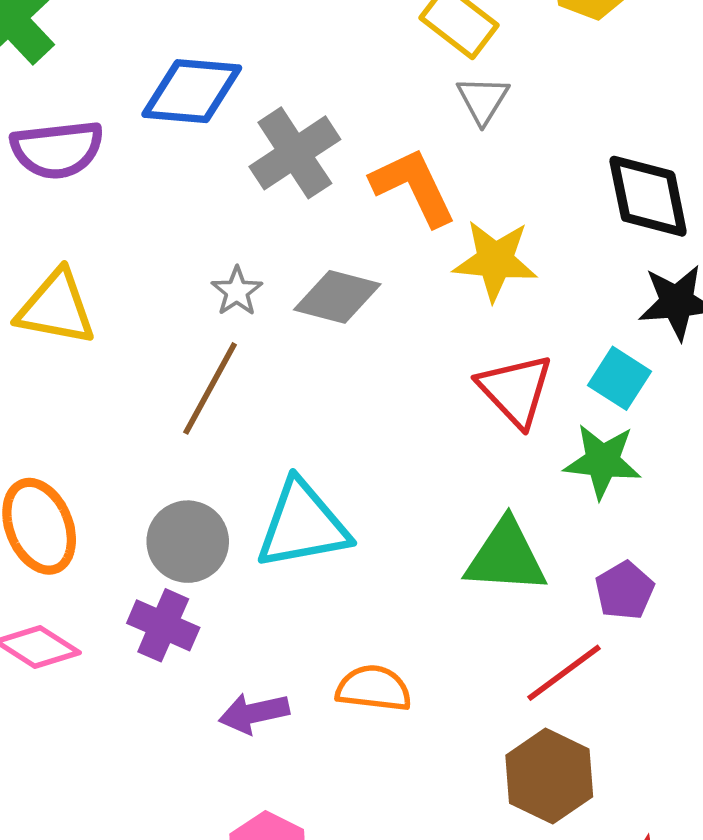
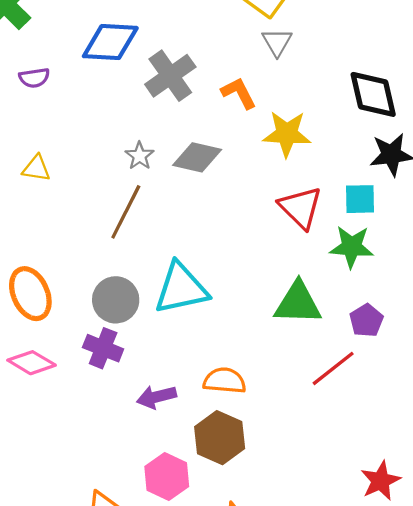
purple semicircle: (57, 149) -> (34, 78), size x0.6
orange L-shape: (413, 187) -> (239, 93), size x0.7
yellow triangle: (56, 308) -> (36, 168), size x0.6
cyan square: (619, 378) -> (360, 199), turned -32
brown hexagon: (549, 776) -> (220, 438), moved

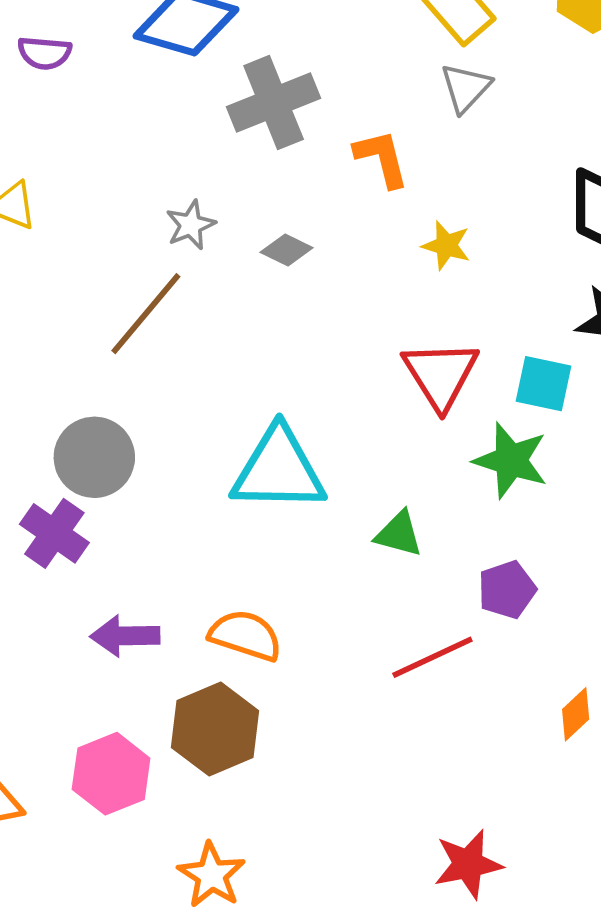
yellow star: (287, 134) -> (446, 245), size x0.6
gray diamond: (197, 157) -> (287, 250), size x0.6
cyan triangle: (181, 288) -> (278, 470), moved
green triangle: (298, 303) -> (399, 534), size x0.6

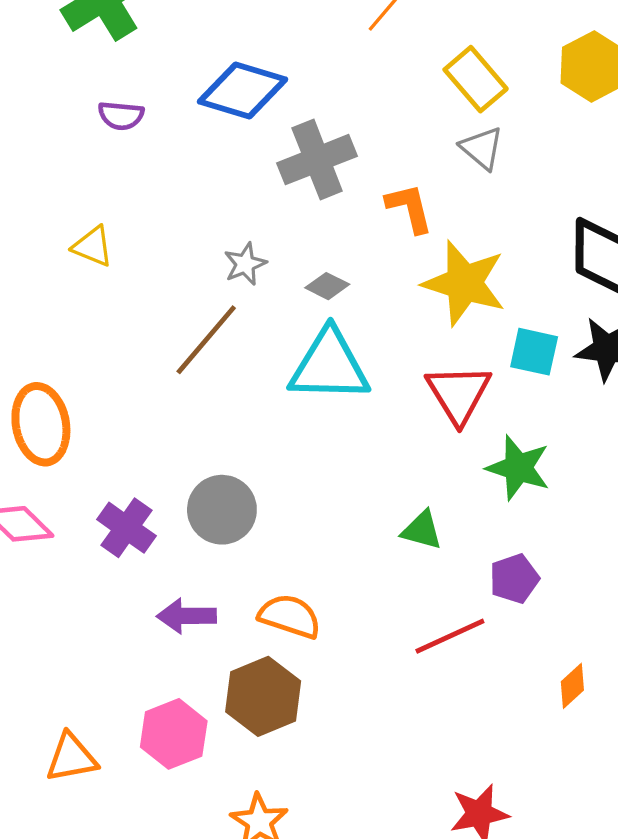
gray triangle: (466, 88) -> (482, 148), turned -33
yellow star: (446, 245) -> (464, 283), size x2.0
cyan square: (543, 384) -> (534, 352), moved
gray circle: (94, 457) -> (222, 510), moved
cyan triangle: (278, 470) -> (329, 366), moved

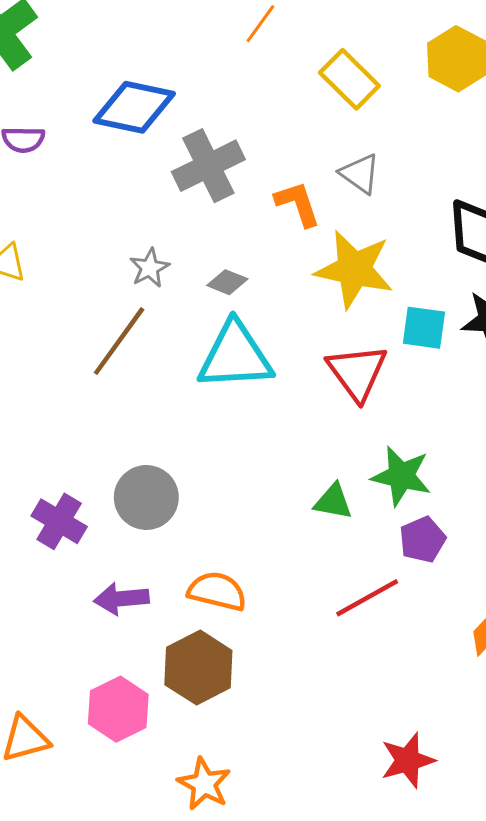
gray triangle: (482, 148) -> (360, 174), moved
green star: (518, 468) -> (401, 476), moved

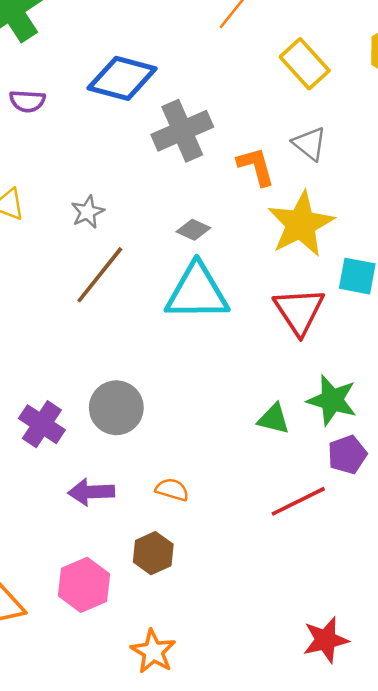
gray star: (150, 268) -> (88, 212), moved
yellow star: (354, 269) -> (301, 224), turned 30
orange semicircle: (217, 591) -> (172, 490), size x0.7
brown hexagon: (198, 668) -> (153, 553), size x0.7

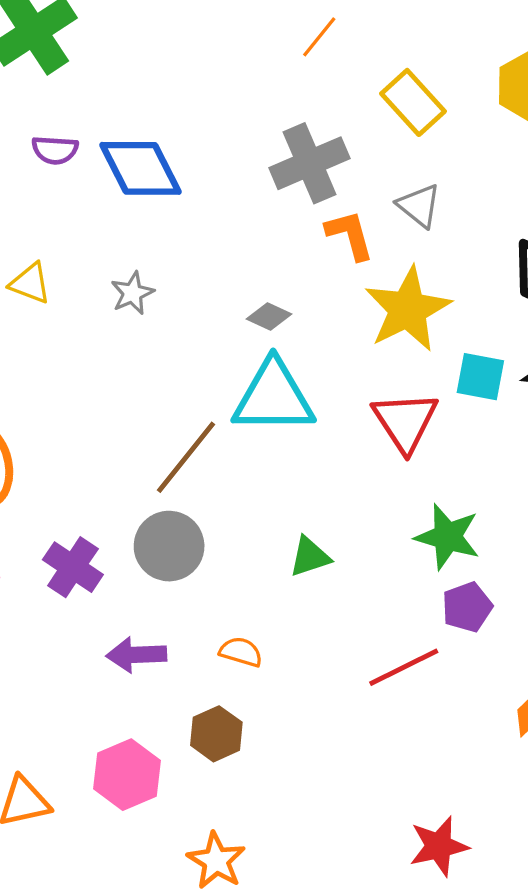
blue diamond: (122, 78) -> (140, 168), moved, turned 48
gray cross: (182, 131) -> (309, 163), moved
brown line: (100, 275) -> (186, 457), moved
green triangle: (274, 419) -> (310, 557), moved, turned -32

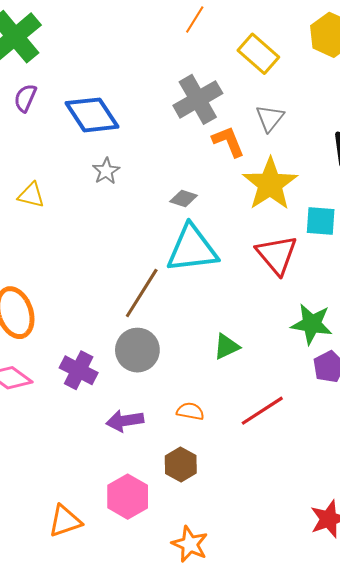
purple semicircle: (55, 150) -> (25, 98), moved, turned 116
gray triangle: (419, 206) -> (270, 118), turned 36
gray star: (132, 293) -> (106, 171), moved
red line: (404, 667) -> (262, 411), moved

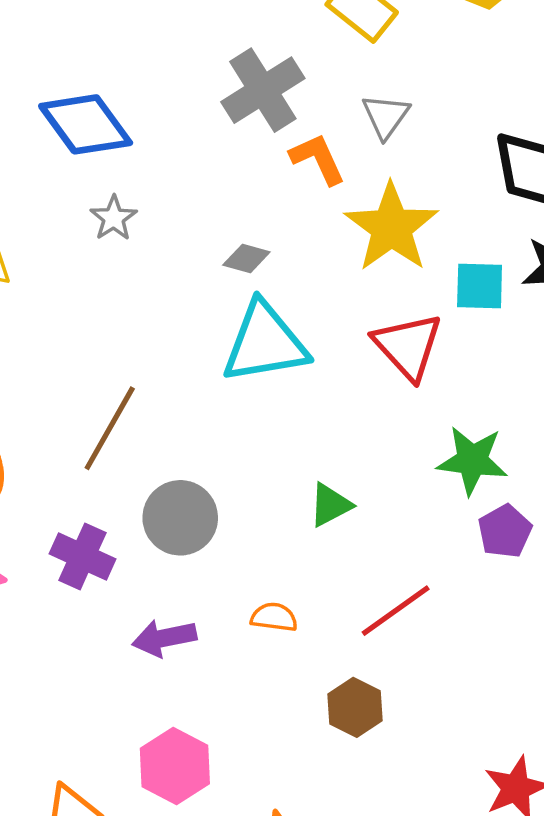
brown line: (142, 293) -> (110, 428), moved
brown hexagon: (181, 464) -> (355, 707), moved

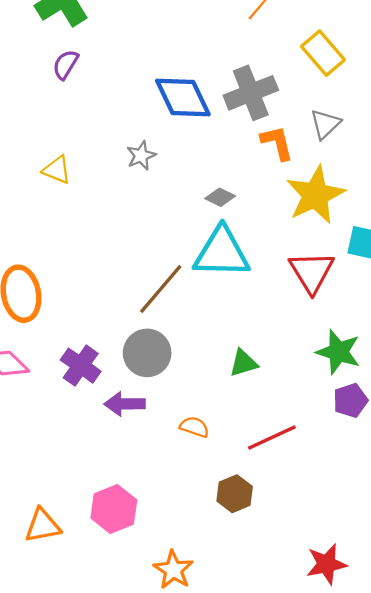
blue diamond: (86, 124) -> (183, 98), moved
brown line: (110, 428) -> (161, 289), moved
purple arrow: (164, 638) -> (125, 404), moved

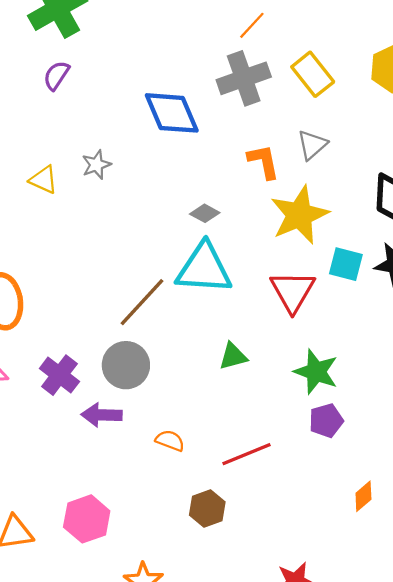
gray cross: (251, 93) -> (244, 78), moved
gray star: (141, 156) -> (96, 165), moved
green triangle: (243, 363) -> (233, 356), moved

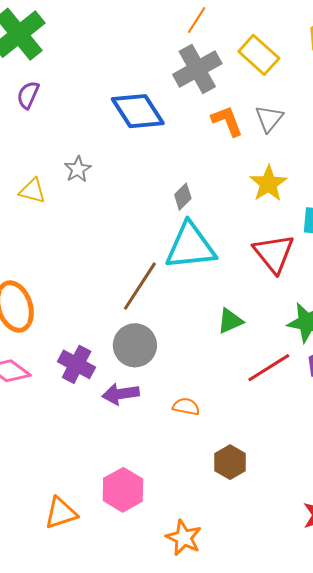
orange L-shape: (263, 162) -> (227, 121), moved
gray diamond: (205, 213) -> (183, 197), turned -64
yellow star: (299, 215) -> (268, 184), size x0.7
red line: (247, 454) -> (269, 368), moved

